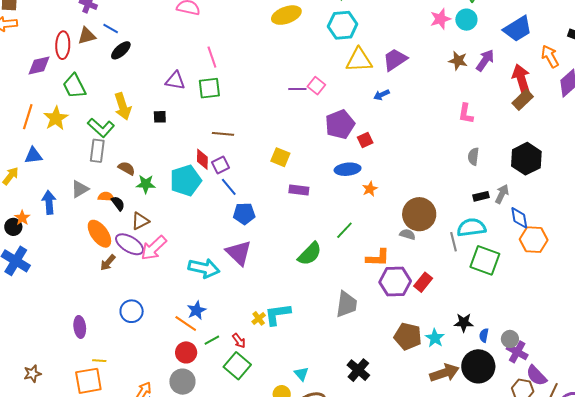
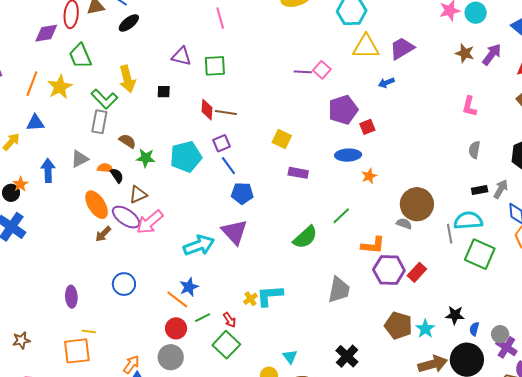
pink line: (212, 57) -> (220, 18), moved
red diamond: (202, 159) -> (207, 110), moved
cyan arrow: (204, 268) -> (199, 245), turned -36

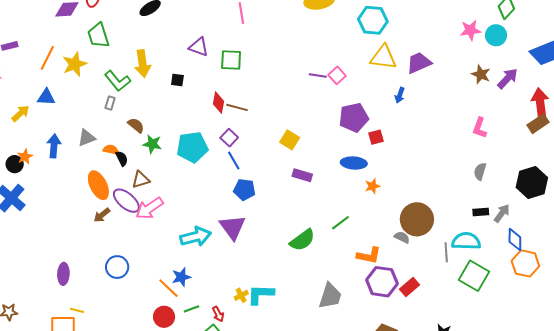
blue arrow: (386, 83) -> (400, 95), turned -56
gray rectangle: (99, 122) -> (110, 103), size x0.6
purple square: (221, 143) -> (229, 138), turned -30

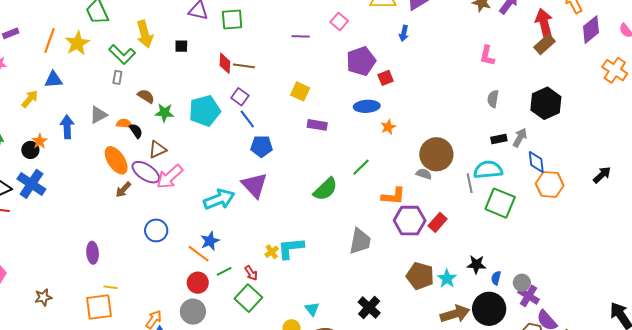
purple line: (318, 75) -> (301, 36), moved
blue circle: (117, 267) -> (156, 230), moved

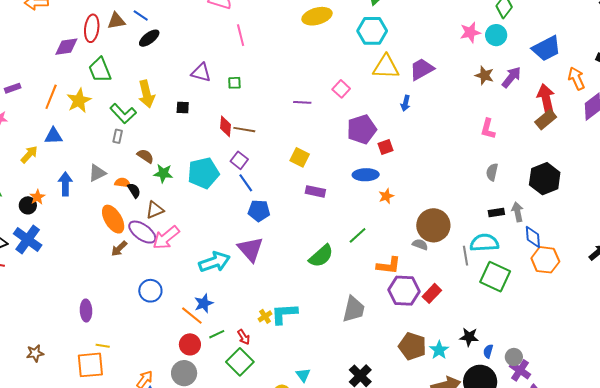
green square: (232, 20) -> (234, 83), size x0.6
gray arrow: (520, 138) -> (517, 212), turned -42

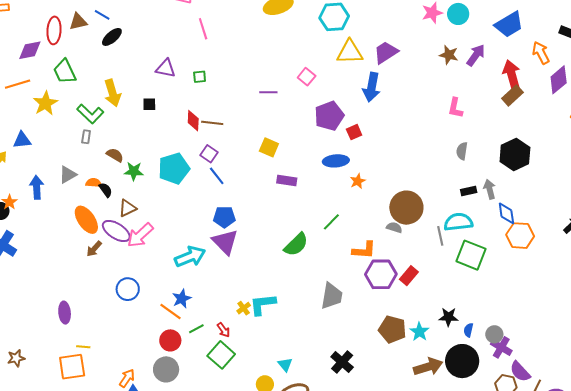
orange line: (51, 97) -> (18, 84), moved, turned 55
blue arrow: (405, 103) -> (372, 87), size x1.8
blue pentagon: (259, 211) -> (224, 217), moved

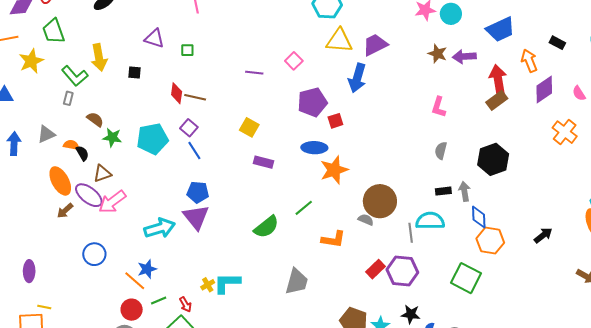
purple arrow: (476, 55) -> (464, 57), turned -135
orange star: (358, 181) -> (334, 170), size x1.8
green square: (471, 255) -> (466, 278), moved
purple hexagon: (381, 274) -> (402, 271), moved

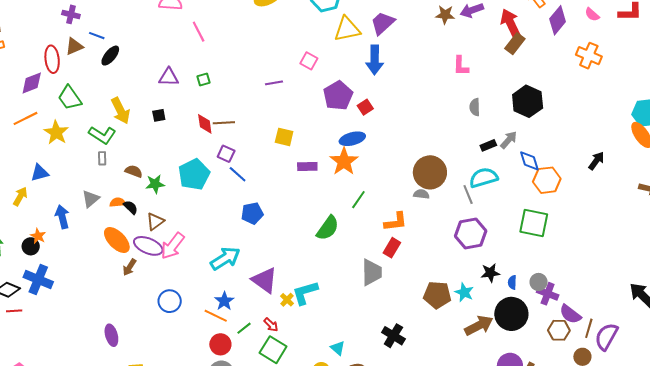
orange star: (334, 170) -> (344, 161), moved
gray arrow: (465, 191) -> (509, 140), turned 66
purple triangle: (196, 217) -> (264, 280), moved
red rectangle: (375, 269) -> (392, 248), moved

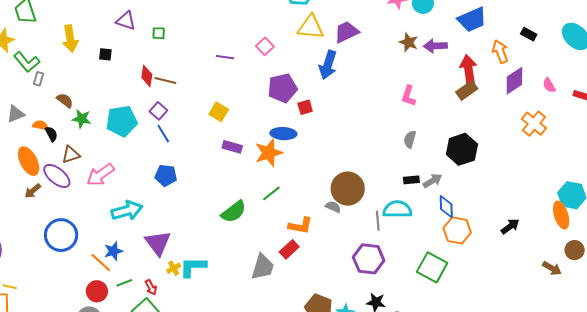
green L-shape: (102, 135) -> (27, 62), moved
pink arrow: (173, 246) -> (100, 175), moved
blue circle: (170, 301) -> (61, 235), size x1.4

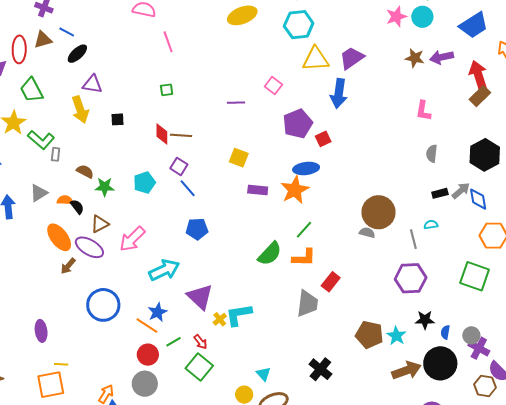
purple triangle: (126, 21) -> (92, 84), moved
cyan pentagon: (122, 121) -> (144, 183), size x0.7
blue diamond: (446, 207) -> (478, 199), moved
cyan semicircle: (397, 209) -> (431, 225), size x0.5
orange L-shape: (300, 226) -> (304, 258), moved

